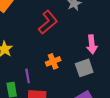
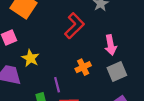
pink arrow: (92, 44) -> (111, 45), moved

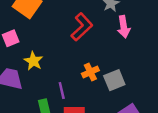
pink arrow: (111, 45) -> (124, 27), moved
gray square: (117, 72) -> (114, 80), moved

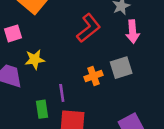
yellow star: (33, 61) -> (35, 59), turned 30
gray square: (114, 80) -> (121, 68), moved

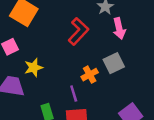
purple line: (62, 93) -> (74, 93), moved

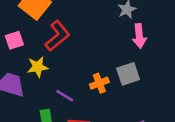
red L-shape: (78, 31) -> (57, 36), moved
purple line: (74, 93) -> (65, 96), moved, turned -49

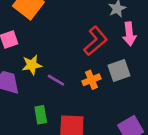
red L-shape: (57, 36) -> (96, 41), moved
purple line: (65, 96) -> (56, 80), moved

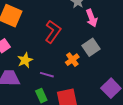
red L-shape: (96, 41) -> (53, 32), moved
purple line: (56, 80) -> (47, 75), moved

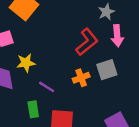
red L-shape: (53, 32) -> (87, 42), moved

